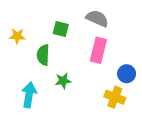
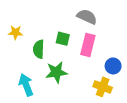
green square: (61, 29) -> (63, 39), moved
green star: (63, 81) -> (56, 72), size x1.5
cyan arrow: (29, 95) -> (26, 85), turned -30

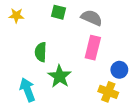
yellow star: (16, 32) -> (16, 16), moved
green square: (63, 39) -> (58, 12), moved
green star: (56, 72) -> (60, 76), turned -30

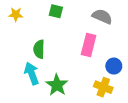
gray semicircle: (92, 18) -> (102, 16), moved
green star: (60, 76) -> (57, 85), moved
cyan arrow: (27, 90) -> (32, 73), moved

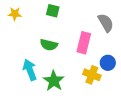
gray semicircle: (102, 16) -> (106, 23), moved, turned 36
green semicircle: (39, 49) -> (49, 45), moved, turned -78
yellow cross: (103, 87) -> (92, 75), moved

